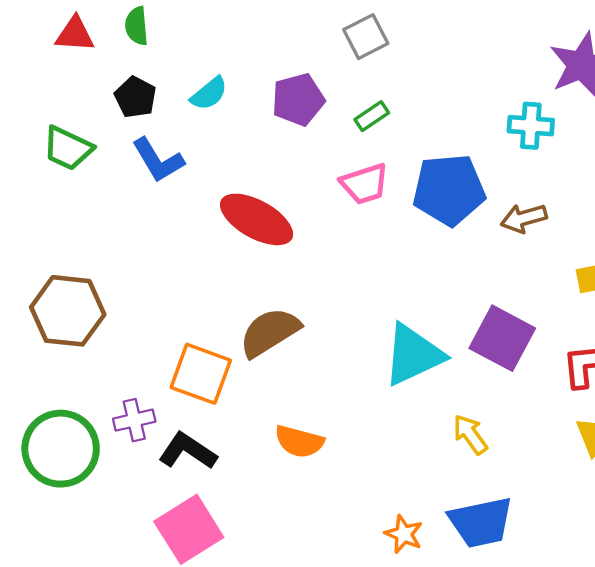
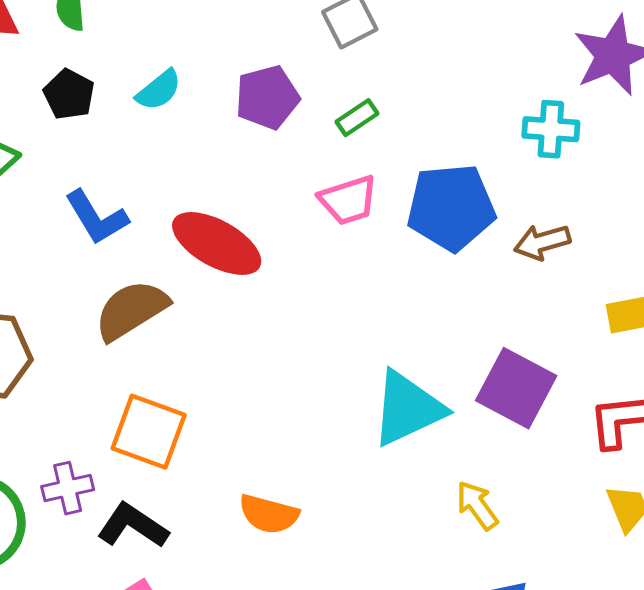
blue L-shape: (158, 160) -> (97, 217), moved
brown semicircle: (270, 332) -> (131, 310), moved

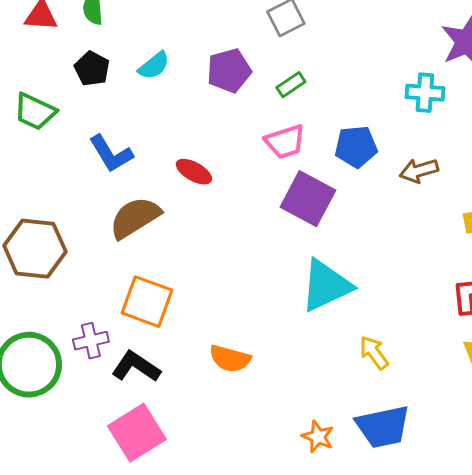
blue pentagon: (451, 207) -> (356, 147), size x0.7
red ellipse: (217, 243) -> (194, 172), size x0.6
purple square: (516, 388) -> (308, 199), moved

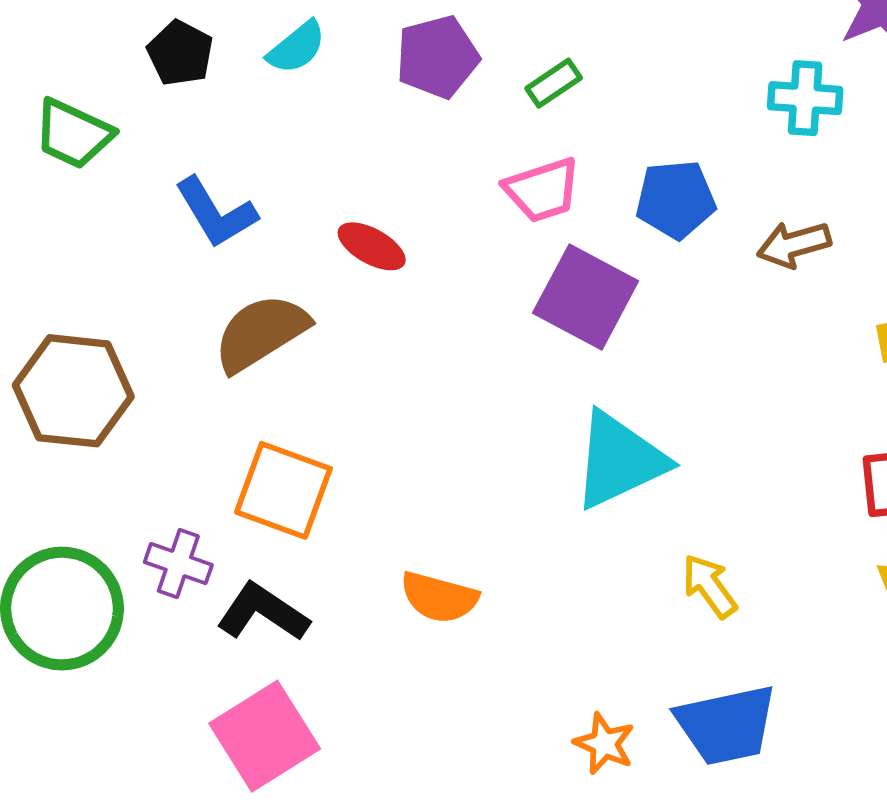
purple cross: (91, 341) -> (178, 564), turned 32

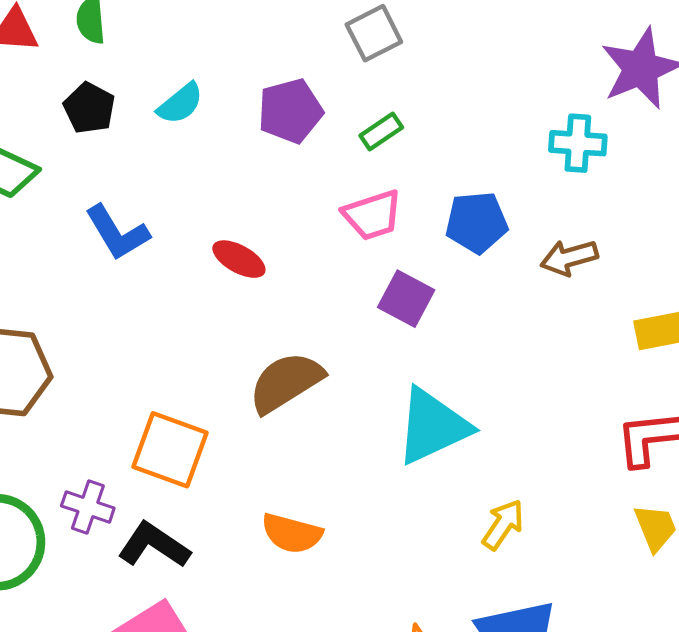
purple square: (586, 297) -> (406, 299), size x0.7
brown semicircle: (261, 333) -> (286, 382), moved
yellow arrow: (709, 586) -> (503, 525), turned 70

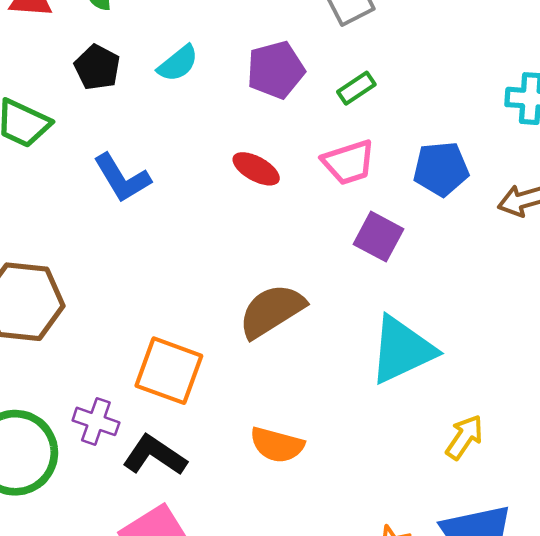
red ellipse: (239, 259) -> (256, 169), moved

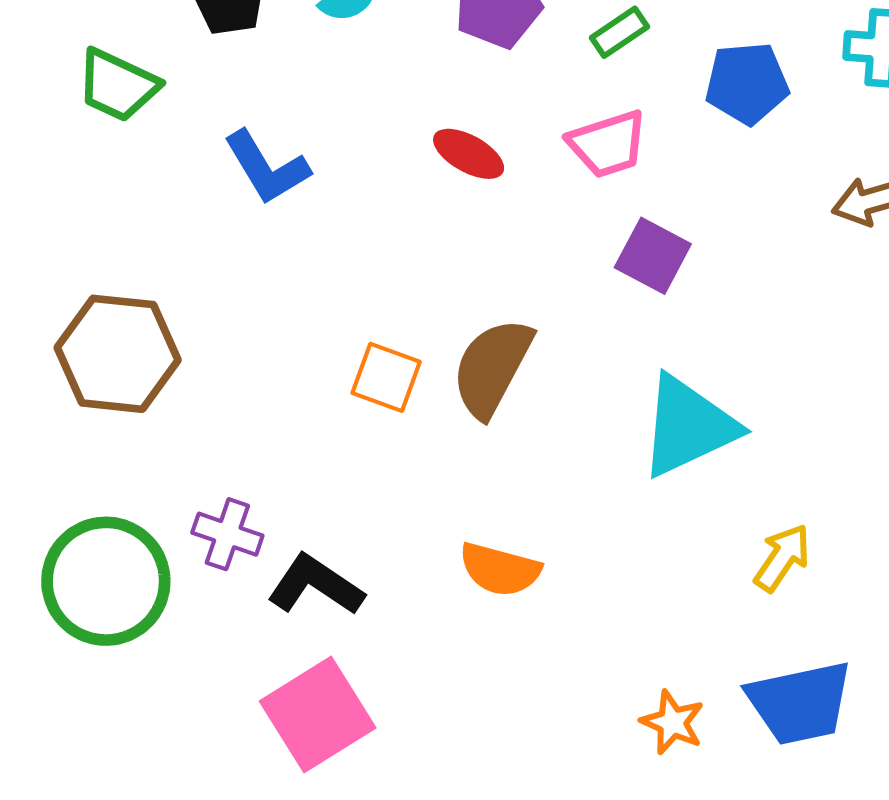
blue pentagon: (441, 169) -> (747, 83), moved
brown semicircle: (272, 311) -> (492, 368), turned -30
orange square: (169, 371) -> (386, 377), moved, size x0.7

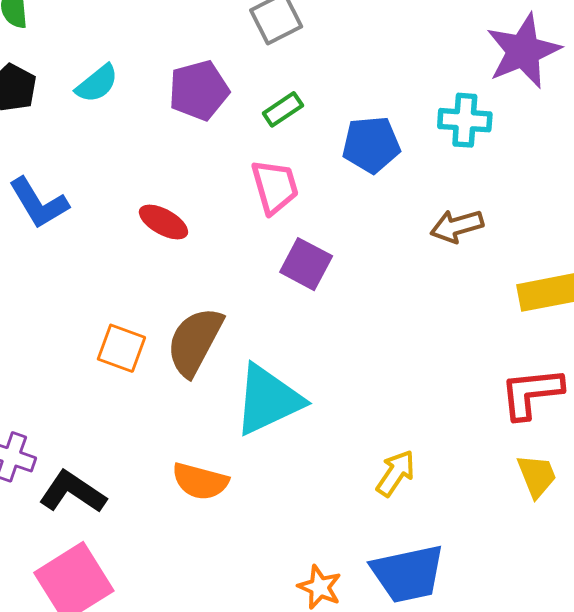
pink trapezoid: (608, 144) -> (275, 187), turned -88
red ellipse: (469, 154) -> (163, 222), moved
cyan triangle: (688, 426) -> (268, 400), moved

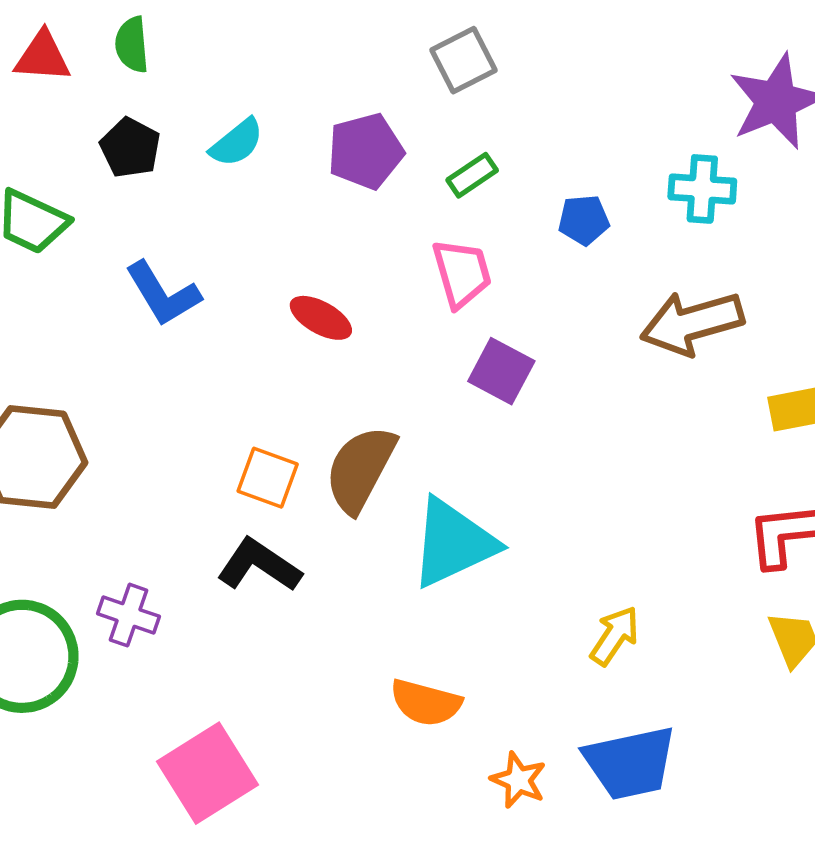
blue pentagon: (371, 145) -> (584, 220), size x0.7
brown arrow: (457, 226) -> (692, 323), size x1.5
orange semicircle: (200, 481) -> (426, 703), moved
black L-shape: (73, 492) -> (259, 565), moved

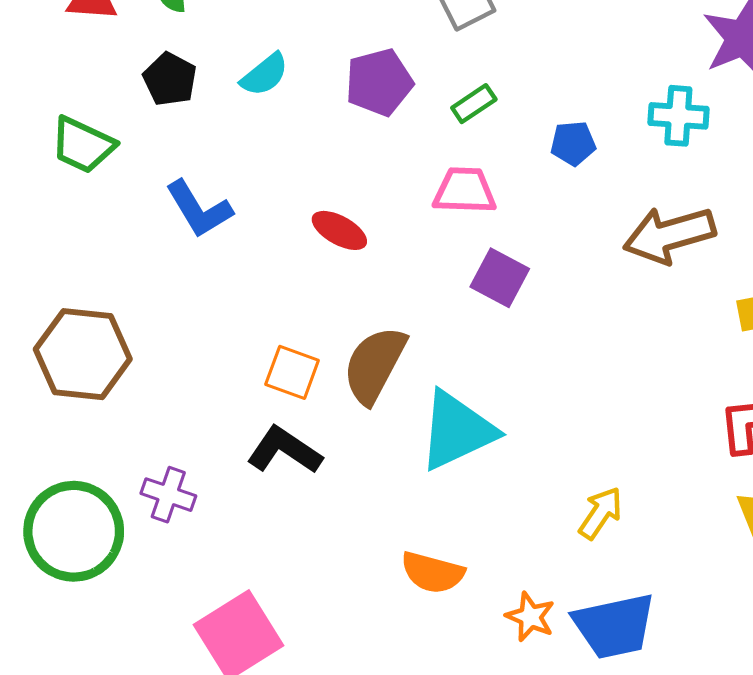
pink trapezoid: (462, 273) -> (465, 191), turned -72
orange star: (518, 780) -> (530, 617), moved

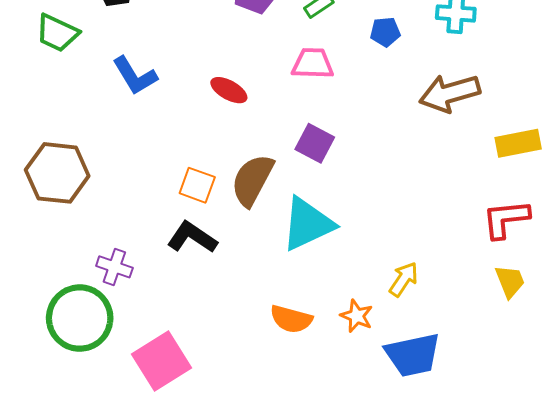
purple square: (500, 278) -> (315, 143), moved
green circle: (74, 531) -> (80, 318), moved
orange star: (530, 617) -> (357, 316), moved

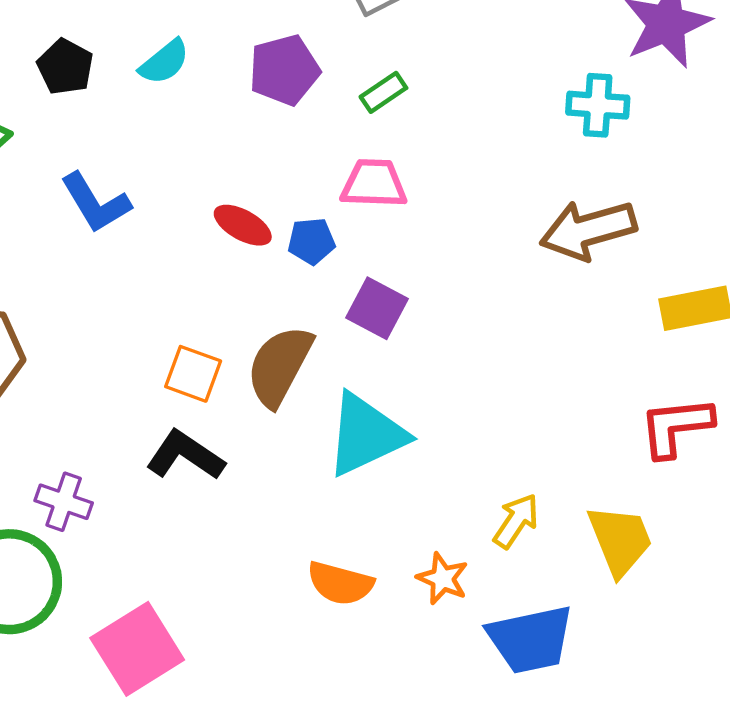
blue pentagon: (385, 32) -> (311, 241), moved
yellow trapezoid: (510, 281) -> (620, 540), moved, size x1.4

